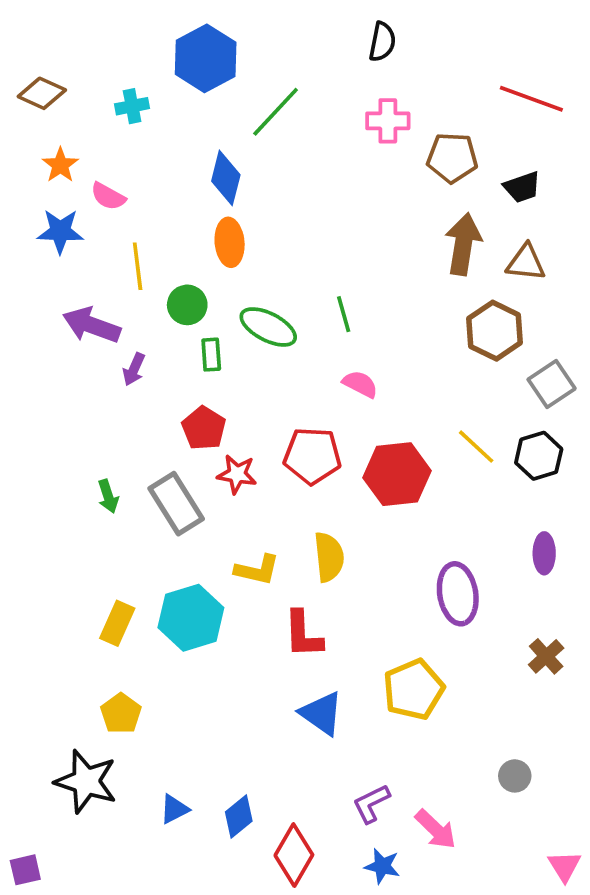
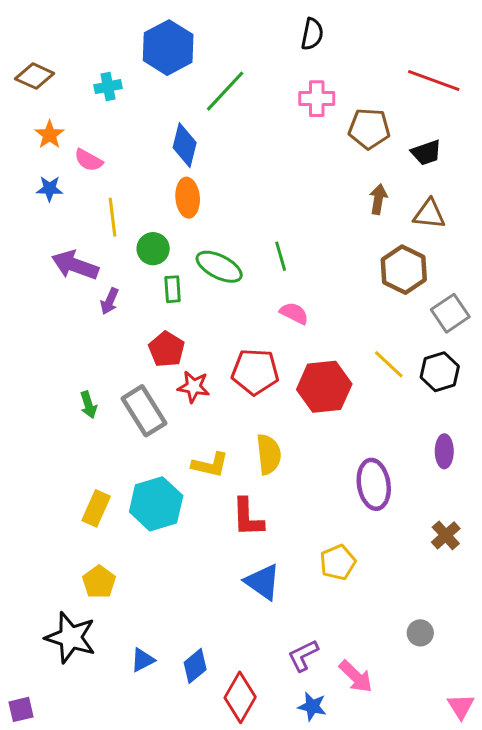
blue star: (60, 231) -> (50, 189), size x0.7
brown arrow: (463, 244) -> (378, 199), size x0.6
yellow pentagon: (414, 689) -> (338, 562), size x0.7

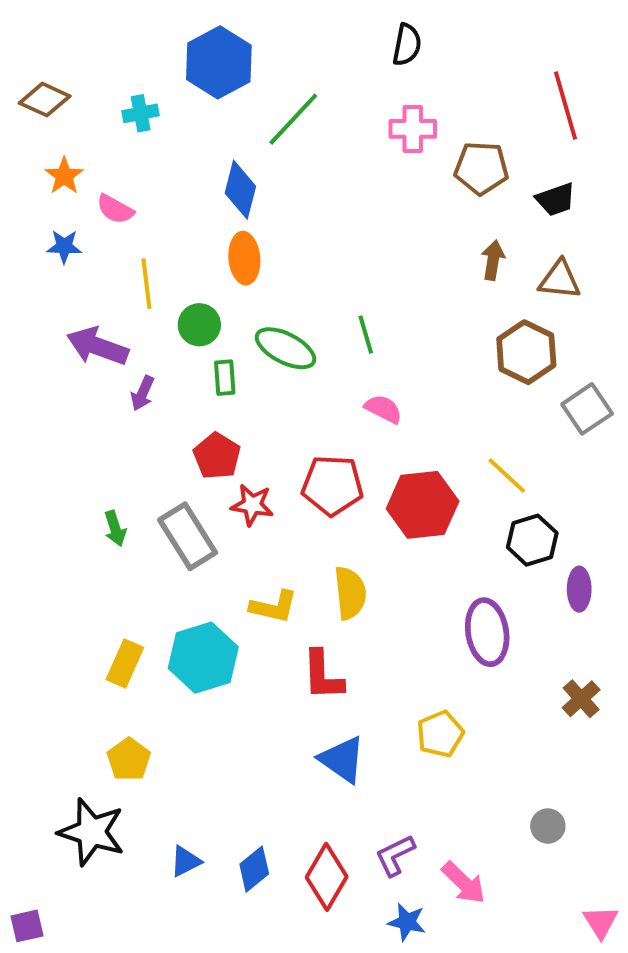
red line: (434, 81) -> (565, 105), turned 54
black hexagon: (440, 372) -> (532, 540), moved
red diamond: (240, 697) -> (327, 877), moved

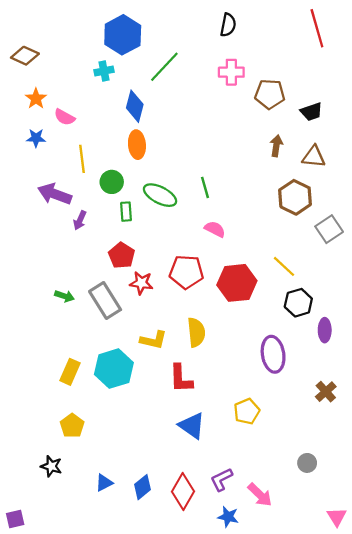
red line: (565, 105) -> (317, 28), moved
cyan cross: (141, 113) -> (104, 71), moved
green arrow: (115, 528) -> (64, 296), turned -54
black star: (92, 832) -> (51, 466), size x0.6

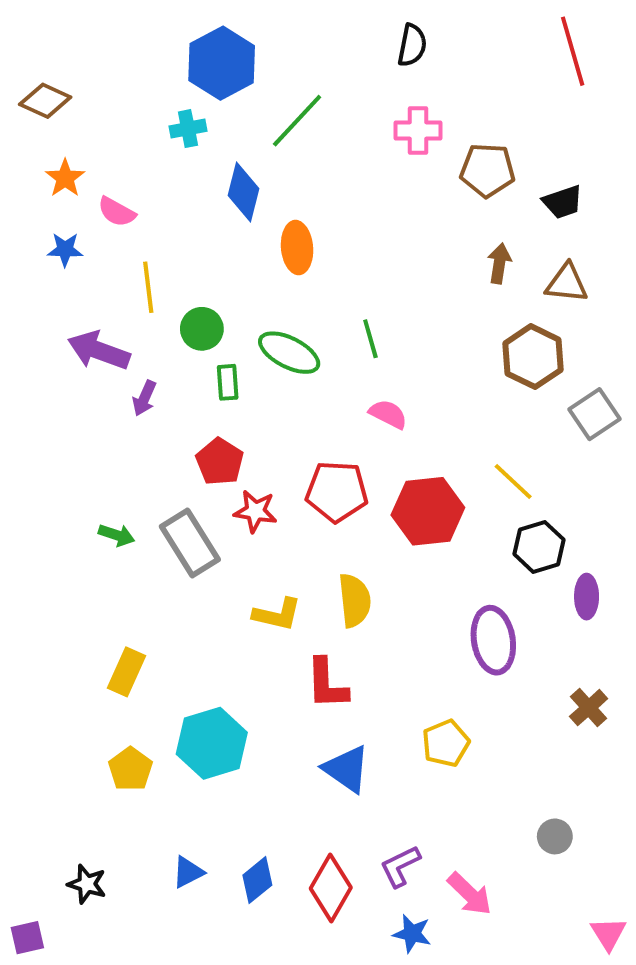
orange ellipse: (137, 145) -> (297, 248), moved
cyan hexagon: (114, 369) -> (212, 743), moved
black star: (51, 466) -> (87, 884), moved

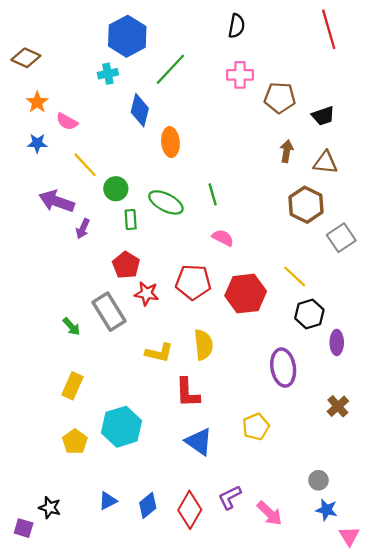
yellow line: (148, 287) -> (85, 165), turned -36
green arrow: (117, 535) -> (71, 327), moved, turned 30
blue star: (412, 934) -> (326, 510), moved
purple square: (27, 938) -> (24, 528), moved, turned 30

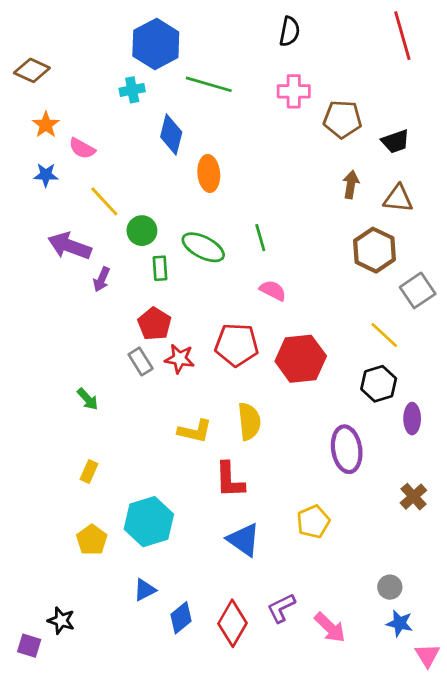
green line: (170, 69) -> (209, 84), turned 63
yellow line: (295, 276) -> (384, 335), moved
gray rectangle: (109, 312) -> (141, 361), moved, size x0.6
yellow rectangle: (73, 386) -> (89, 471), size x0.7
blue triangle: (108, 501) -> (145, 590), moved

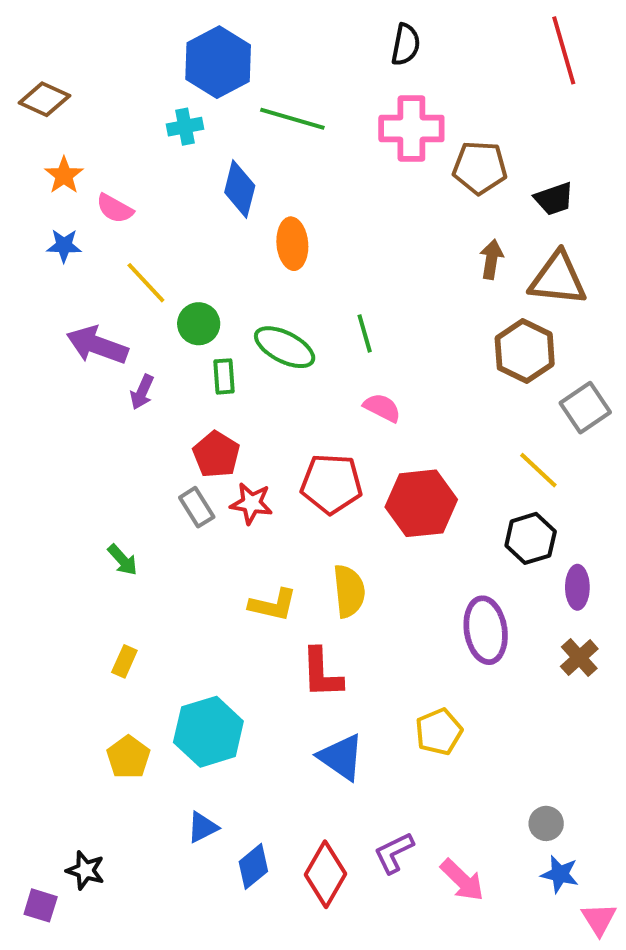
pink cross: (294, 91) -> (411, 129), size x1.4
brown triangle: (398, 199) -> (558, 279), size x1.4
brown cross: (413, 497) -> (579, 658), moved

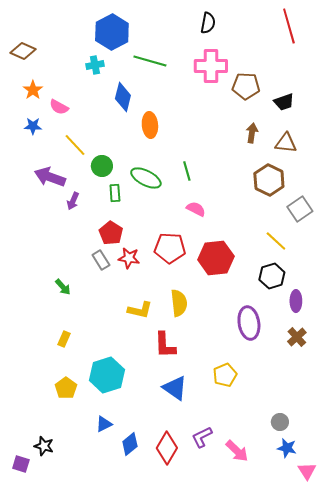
brown triangle: (558, 279) -> (286, 143), size x0.7

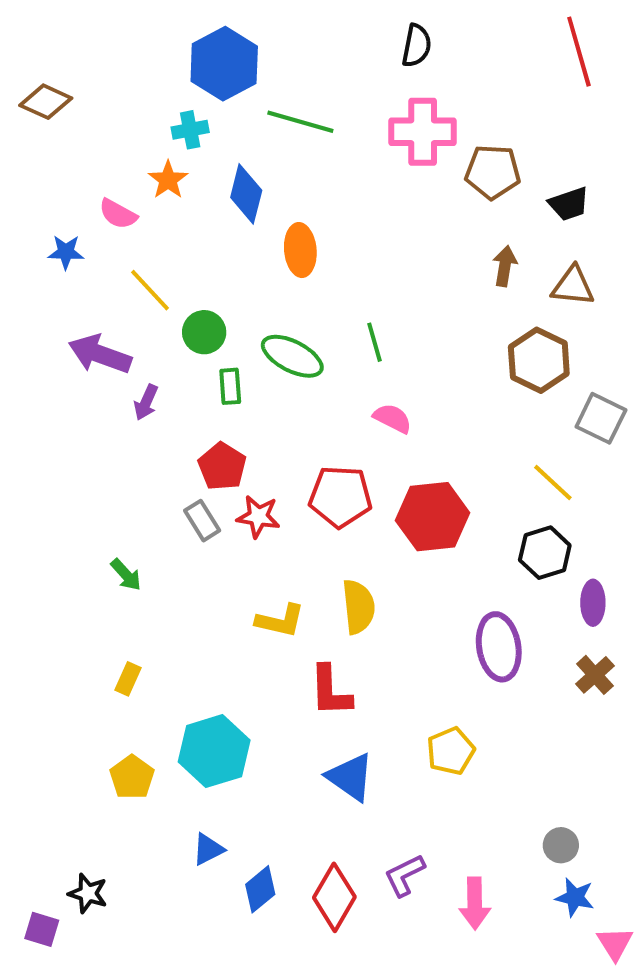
orange star: (33, 90) -> (168, 180), moved
gray square: (300, 209) -> (601, 418), turned -30
pink arrow: (237, 451) -> (475, 903), turned 45

